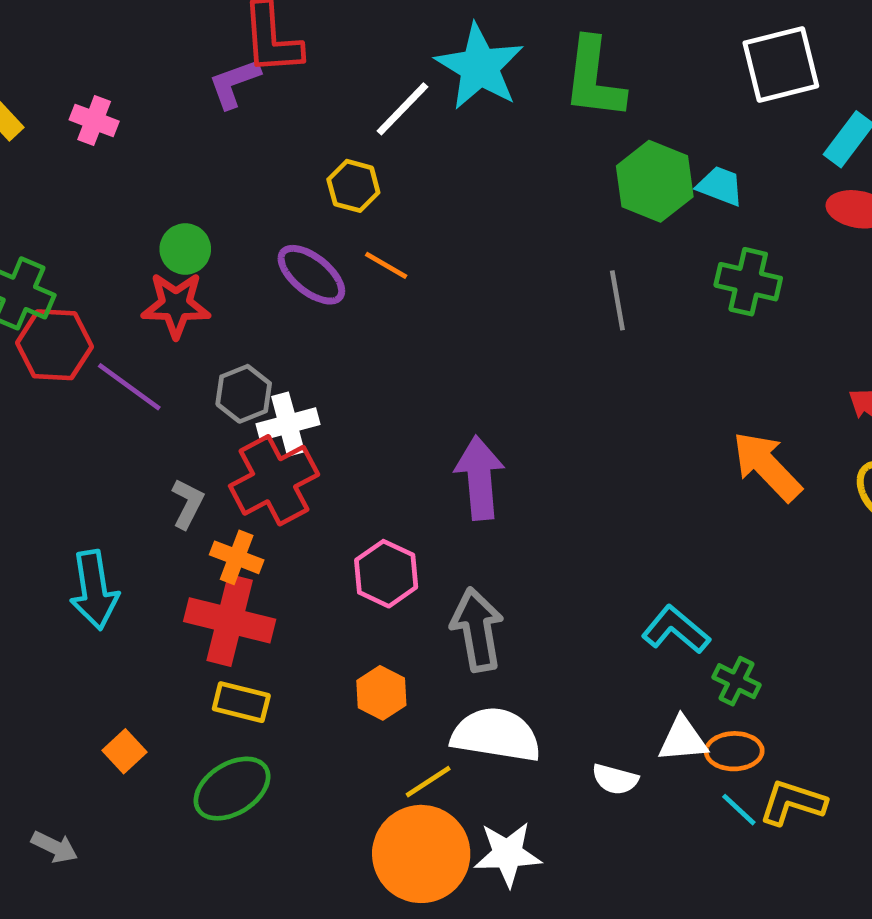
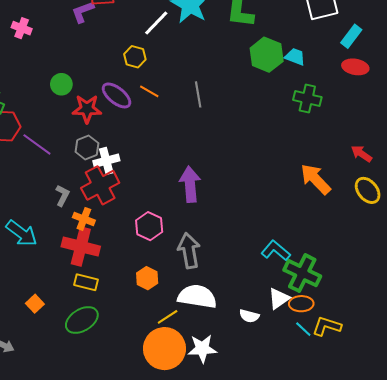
gray line: (617, 300) -> (198, 94), moved
red star: (176, 305) -> (87, 109), moved
cyan arrow: (94, 590) -> (22, 233), turned -44
green cross: (737, 681) -> (302, 273), size x1.8
white triangle: (683, 740) -> (279, 299), turned -30

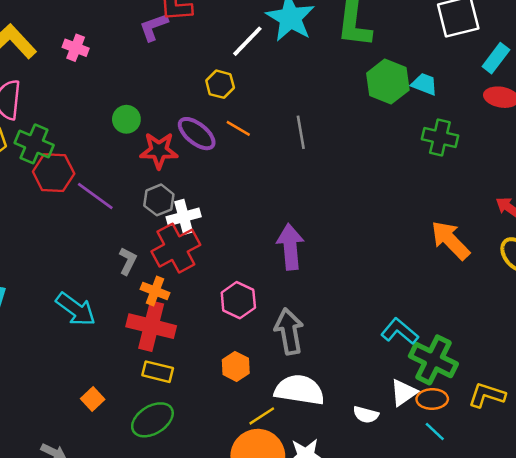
yellow L-shape: (327, 326) -> (487, 395), moved

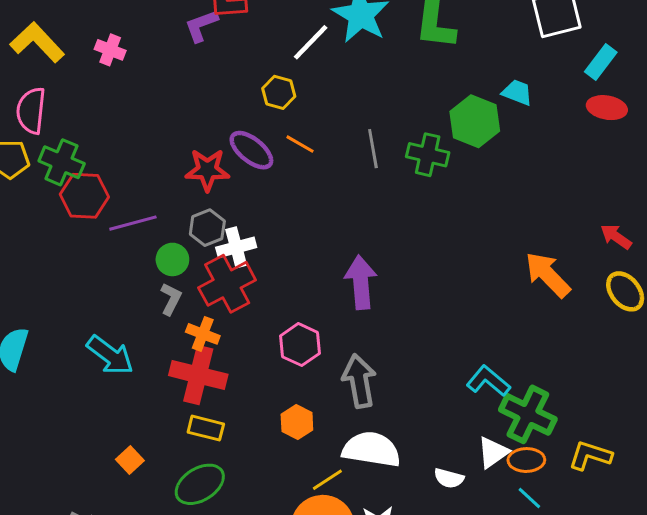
green hexagon: (388, 82) -> (475, 121), moved
green circle: (126, 119) -> (172, 259), moved
green cross: (440, 137) -> (428, 155), moved
purple line: (95, 196) -> (133, 223), turned -51

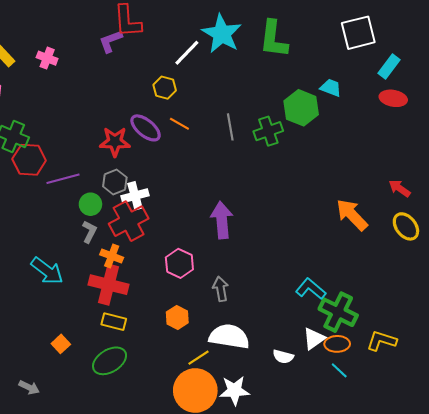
green cross: (428, 155) -> (268, 131), turned -32
gray arrow: (359, 381) -> (221, 289), size x0.7

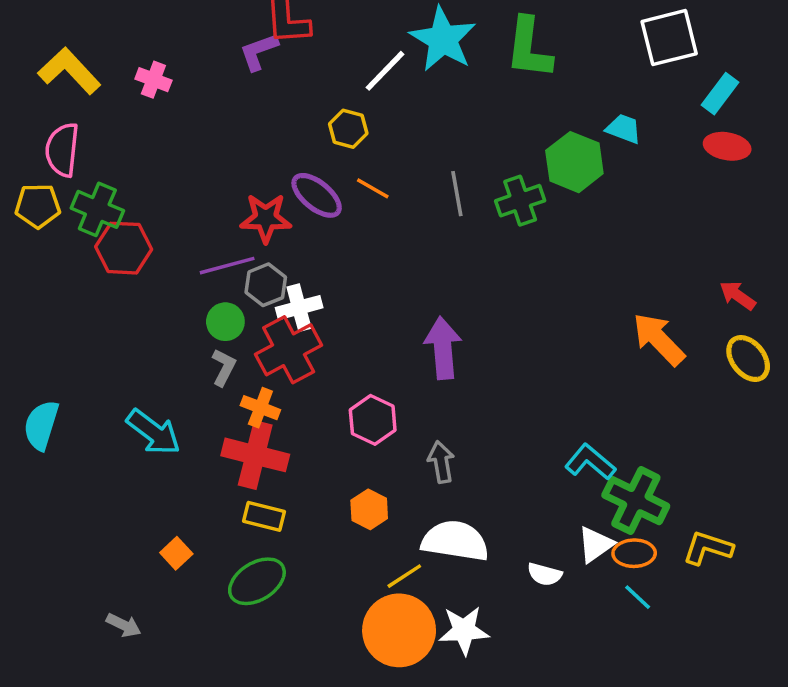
purple line: (63, 179) -> (227, 266), moved

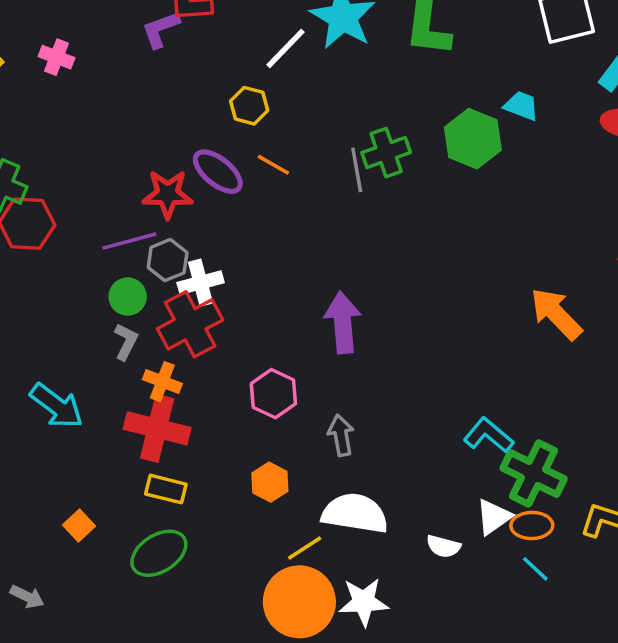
green cross: (520, 201) -> (386, 153), moved

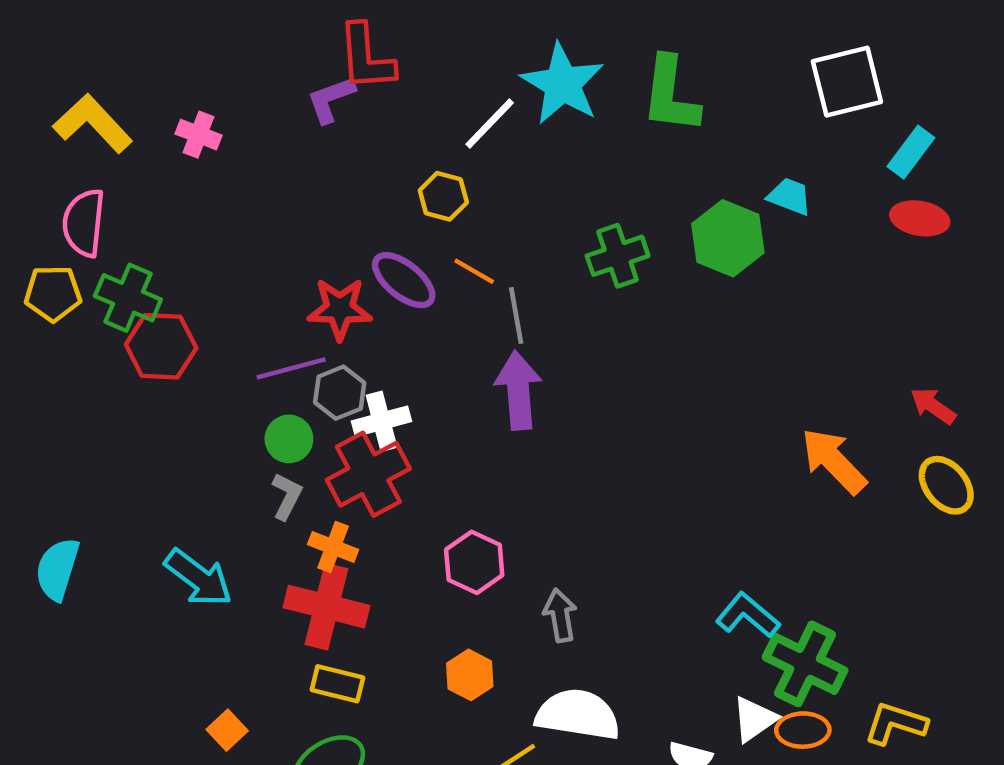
gray line: (357, 170) -> (516, 315), moved
purple arrow: (343, 323) -> (518, 390), moved

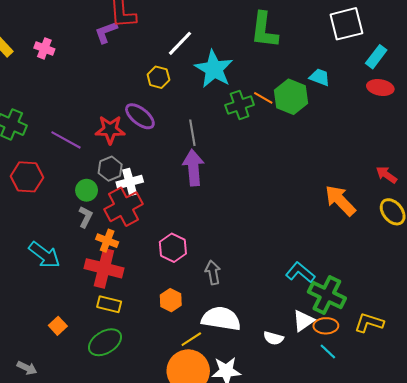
cyan star: (562, 84) -> (214, 69), moved
orange line: (474, 271) -> (263, 98), moved
red hexagon: (161, 346) -> (27, 177), moved
purple line: (291, 368) -> (66, 140), moved, turned 44

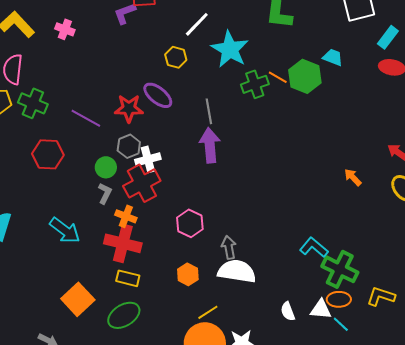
orange arrow: (340, 200) -> (353, 177), size x0.6
white semicircle: (221, 319) -> (237, 271), moved
white triangle: (303, 321) -> (321, 309), moved, turned 40
orange square: (58, 326) -> (78, 299), size x1.8
white semicircle: (273, 338) -> (288, 311), turned 54

